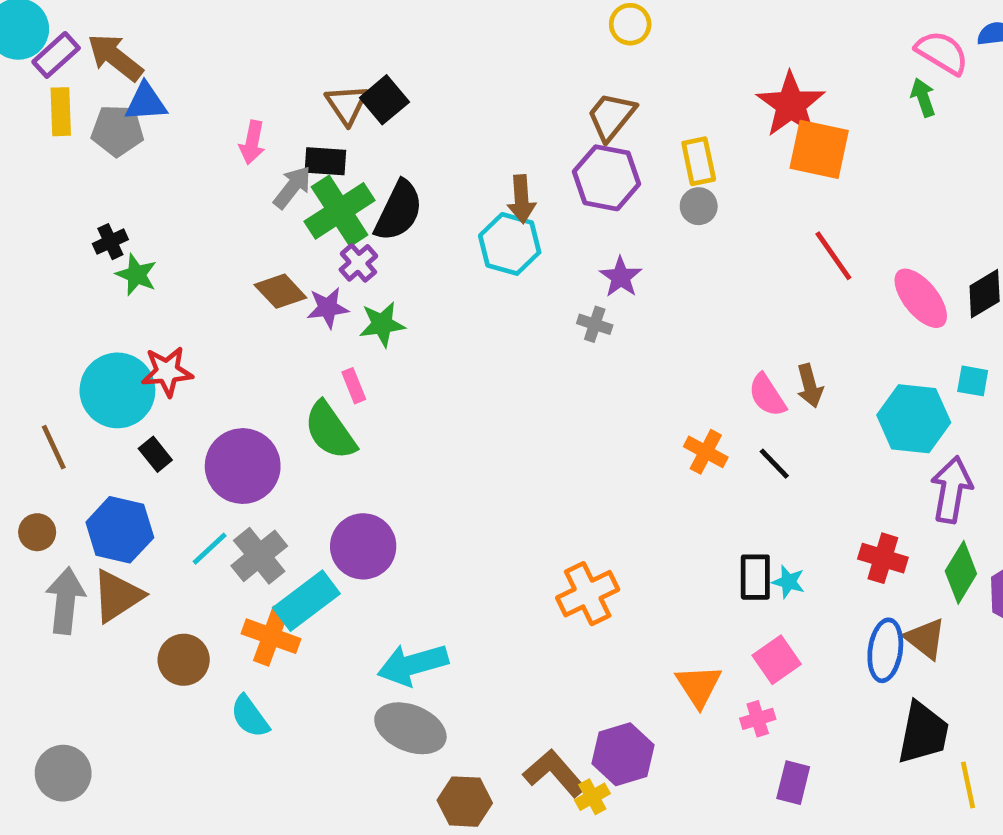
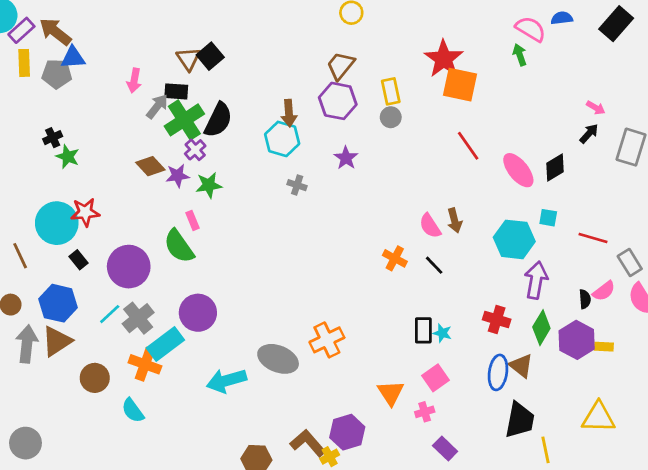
gray cross: (595, 324) -> (297, 185), moved
gray ellipse: (410, 728) -> (278, 359), moved
purple rectangle: (793, 783) -> (445, 448), turned -60

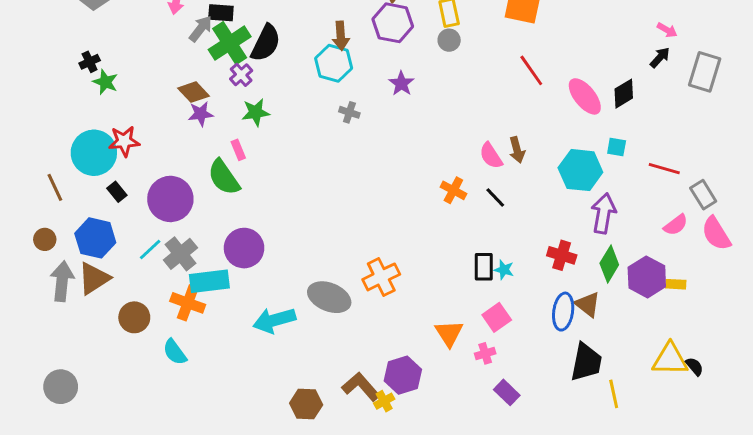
purple star: (178, 176) -> (201, 114), moved
black semicircle: (585, 299) -> (695, 366), moved, turned -36
cyan rectangle: (165, 344) -> (209, 281), turned 30

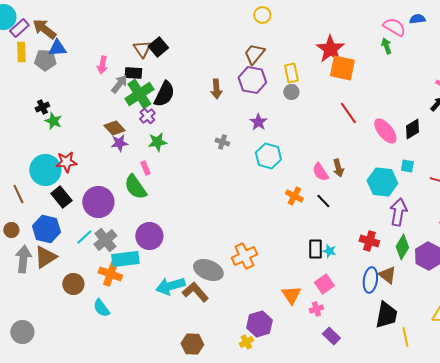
cyan hexagon: (334, 63) -> (268, 156), moved
black rectangle: (117, 192) -> (61, 197), size x1.5
brown L-shape: (361, 387) -> (195, 292), moved

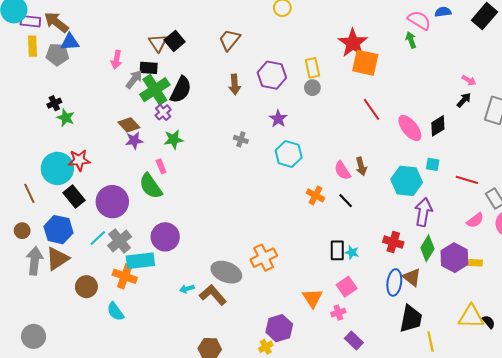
purple rectangle: (19, 28) -> (30, 21), turned 48
brown trapezoid: (254, 54) -> (229, 40), moved
cyan arrow: (170, 286) -> (187, 289), size x0.5

